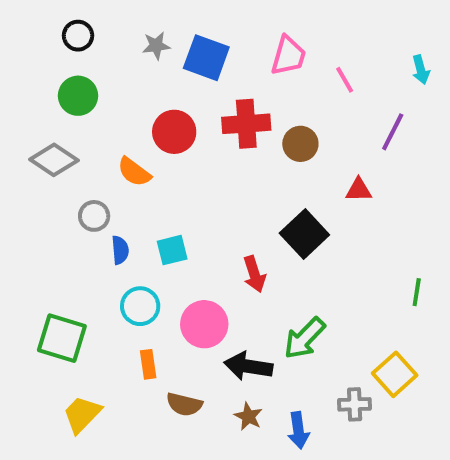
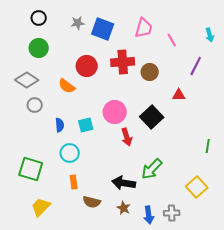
gray circle: (94, 216) -> (35, 105), moved
pink circle: (204, 324) -> (115, 112), moved
gray cross: (355, 404) -> (172, 213), moved

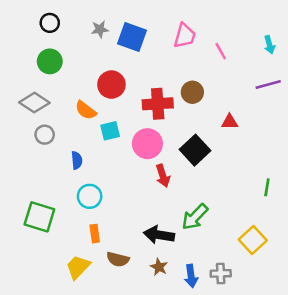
red cross: (123, 62) -> (158, 104), moved
purple line: (196, 66) -> (268, 85), moved, turned 48
cyan square: (86, 125) -> (110, 131), moved
yellow trapezoid: (41, 207) -> (78, 267), moved

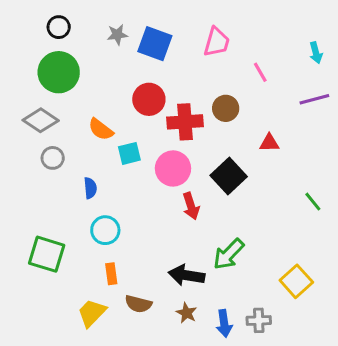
pink line: (221, 51) -> (260, 72), moved
green circle: (50, 61) -> (59, 72), size x1.4
red circle: (111, 85) -> (149, 99), moved
green line: (267, 187) -> (313, 202), moved, turned -48

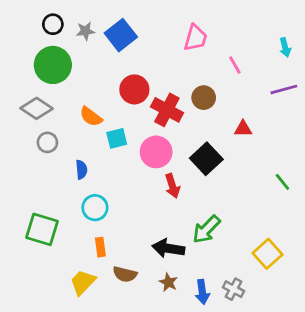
gray star: (117, 35) -> (85, 31), moved
blue square: (155, 44) -> (121, 35), moved, turned 32
red cross: (185, 122) -> (167, 110), turned 32
gray cross: (259, 320) -> (234, 289), turned 30

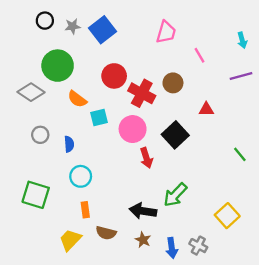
green circle: (53, 65) -> (58, 66), moved
gray circle: (47, 142) -> (40, 135), moved

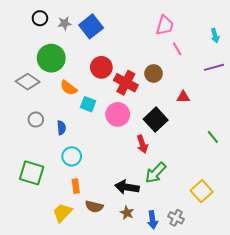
pink trapezoid: (166, 32) -> (165, 25), moved
cyan square: (99, 117) -> (88, 104), turned 35
red arrow: (146, 158) -> (142, 144), moved

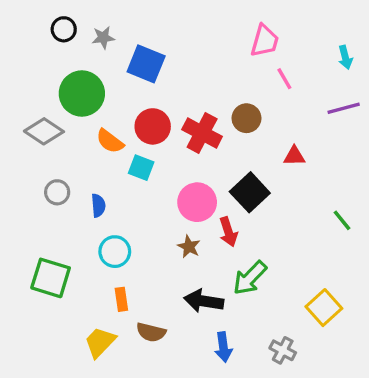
blue square: (91, 26) -> (146, 64), moved, turned -30
red circle: (101, 67) -> (153, 126), moved
pink circle: (118, 114) -> (197, 202), moved
brown star: (127, 213) -> (189, 247), moved
blue arrow: (153, 220) -> (223, 347), moved

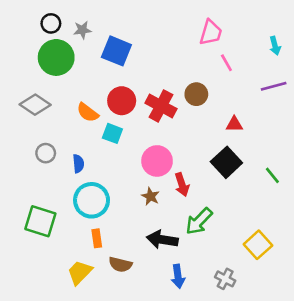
green circle: (82, 94) -> (56, 57), moved
black square: (250, 192) -> (226, 162), moved
cyan circle: (115, 252) -> (92, 200), size x1.4

